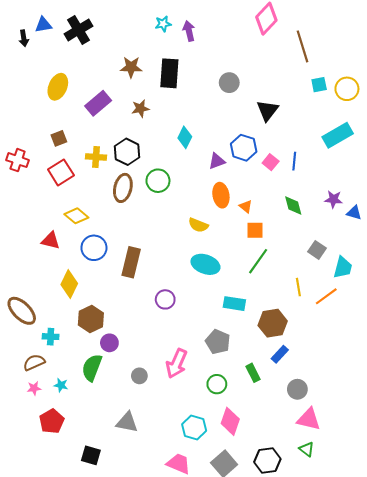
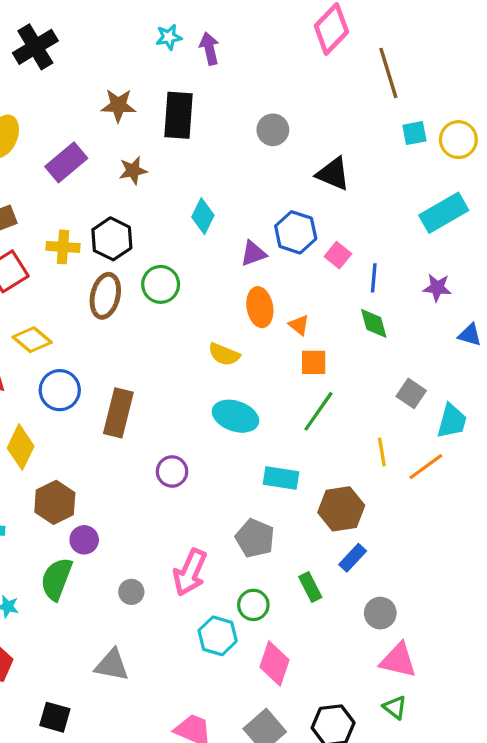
black triangle: (267, 111) -> (333, 174), turned -45
blue line: (294, 161) -> (374, 278), moved
purple star: (334, 199) -> (437, 288), moved
cyan hexagon: (194, 427) -> (218, 636), moved

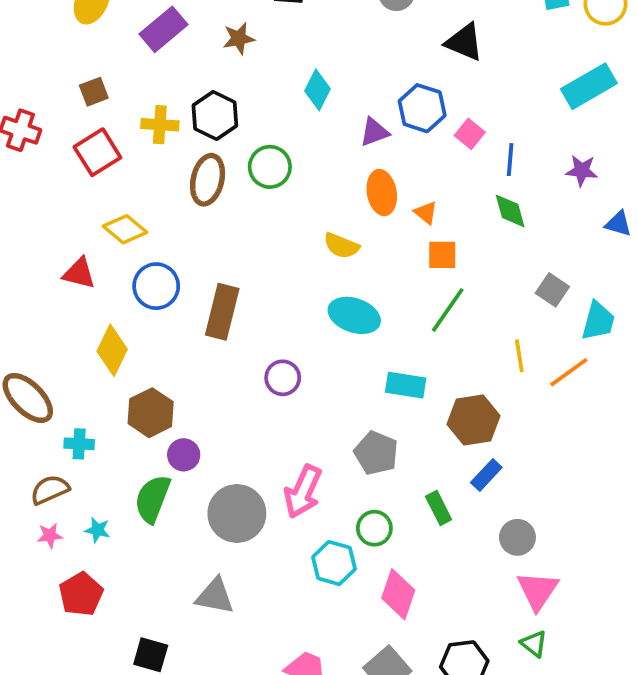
gray circle: (131, 592) -> (237, 514), size x2.0
pink triangle: (398, 660) -> (538, 591), turned 51

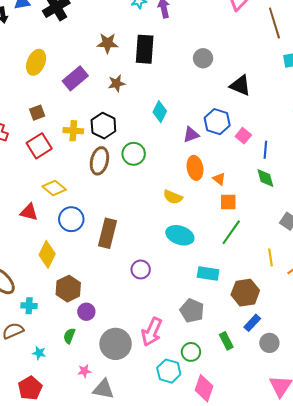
green semicircle: (152, 499) -> (69, 336), size x0.6
pink star: (50, 536) -> (84, 371), moved
gray circle: (517, 537) -> (269, 343), moved

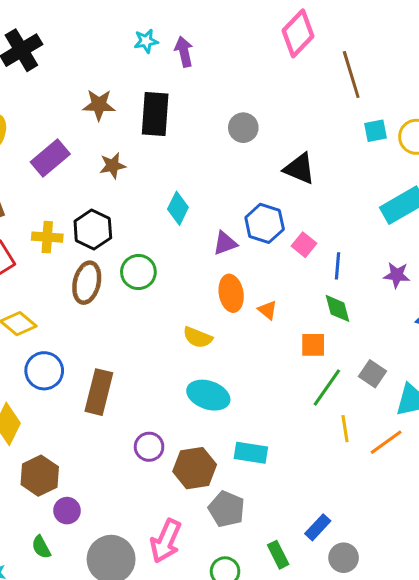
orange square: (228, 202) -> (313, 345), moved
green line: (231, 232) -> (327, 387), moved
brown hexagon: (245, 293) -> (195, 468), moved
green semicircle: (69, 336) -> (41, 547), turned -49

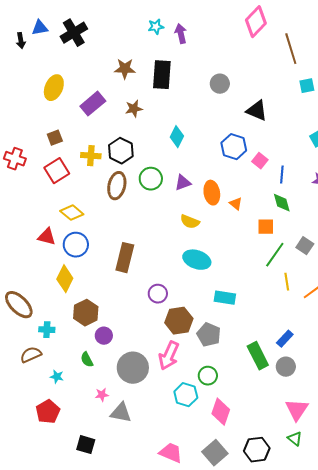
purple triangle: (225, 243) -> (183, 183), moved
blue circle: (44, 371) -> (76, 245), moved
brown hexagon: (195, 468) -> (179, 321), moved
blue rectangle: (318, 527) -> (285, 339), moved
green rectangle: (278, 555) -> (258, 356), moved, size x1.5

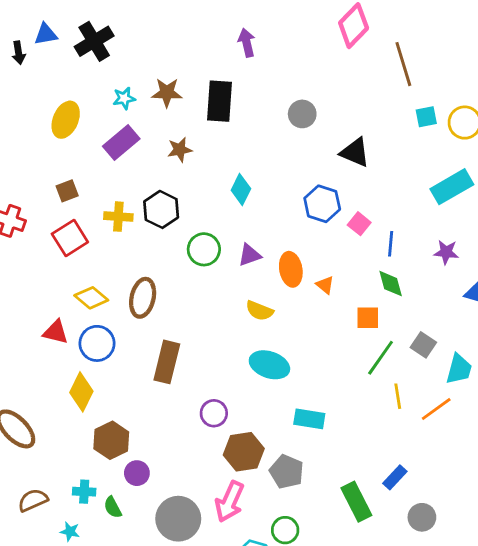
cyan star: (156, 27) -> (124, 98), moved
brown ellipse: (117, 186) -> (143, 298), moved
cyan cross: (47, 330) -> (84, 492), moved
gray circle: (286, 367) -> (422, 517), moved

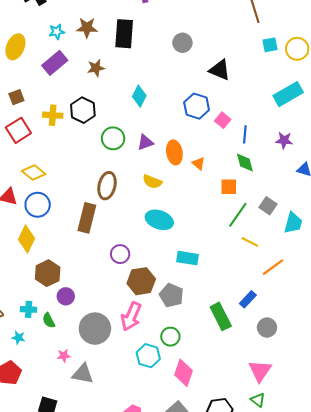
brown ellipse: (143, 298) -> (107, 186), moved
yellow line: (398, 396) -> (250, 242), turned -54
orange line: (436, 409) -> (273, 267), moved

